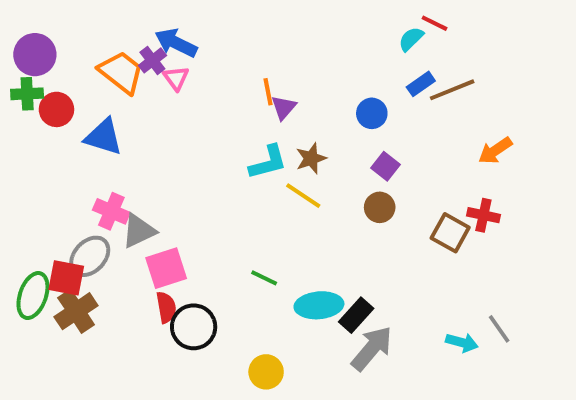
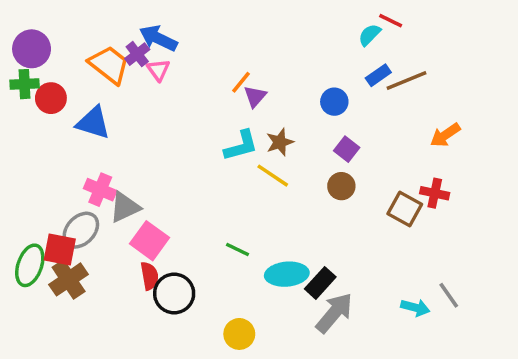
orange line: (268, 92) -> (241, 82), turned 50
pink square: (166, 268) -> (149, 241), turned -36

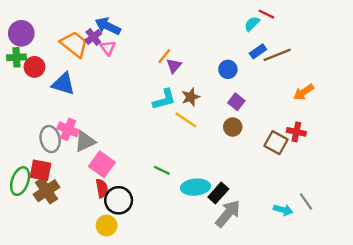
gray ellipse: (81, 230) -> (50, 139), moved, turned -55
yellow circle: (239, 334) -> (107, 226), moved

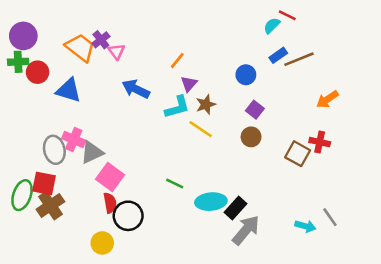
blue arrow: (108, 26) -> (136, 89), moved
purple triangle: (174, 66) -> (189, 84), moved
yellow circle: (107, 226) -> (102, 243), moved

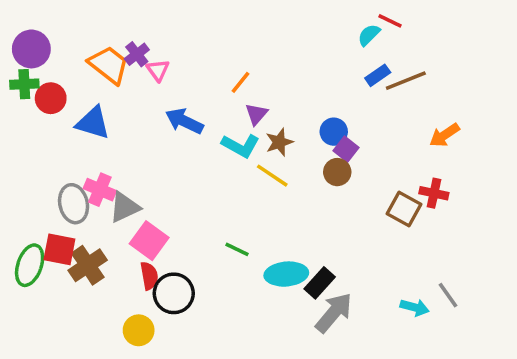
blue circle: (246, 75) -> (334, 132), moved
cyan L-shape: (177, 107) -> (241, 146), turned 44
brown circle: (251, 137) -> (337, 172), moved
brown cross: (50, 205) -> (88, 265), moved

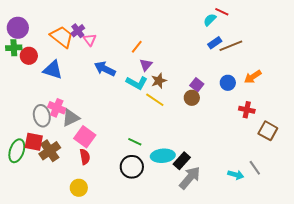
blue circle: (334, 132) -> (228, 83), moved
brown square: (404, 209) -> (268, 131), moved
black circle: (174, 293) -> (132, 167), moved

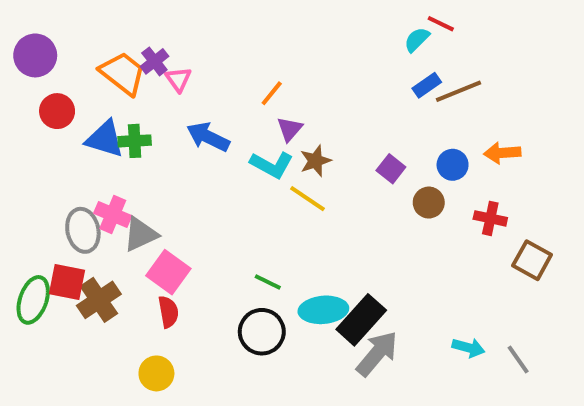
green cross: (14, 48) -> (135, 141), moved
orange arrow: (253, 77) -> (502, 153), turned 30
brown circle: (192, 98) -> (429, 203), moved
black rectangle: (182, 161) -> (361, 320), size x1.4
gray line: (255, 168) -> (518, 360), moved

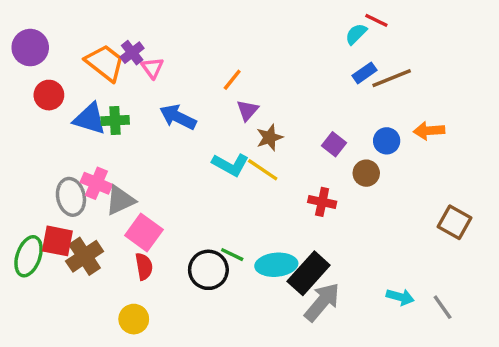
cyan L-shape: (272, 165) -> (230, 165), moved
red cross: (490, 218) -> (322, 202), moved
green line: (268, 282) -> (232, 255), moved
black circle: (262, 332) -> (208, 270), moved

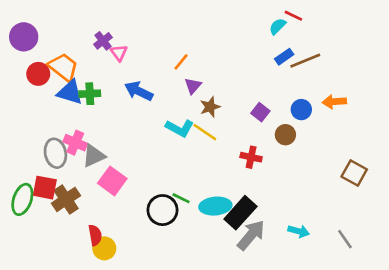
orange trapezoid: (105, 63) -> (63, 67), moved
red semicircle: (144, 266) -> (95, 235), moved
cyan arrow: (400, 297) -> (299, 231), moved

